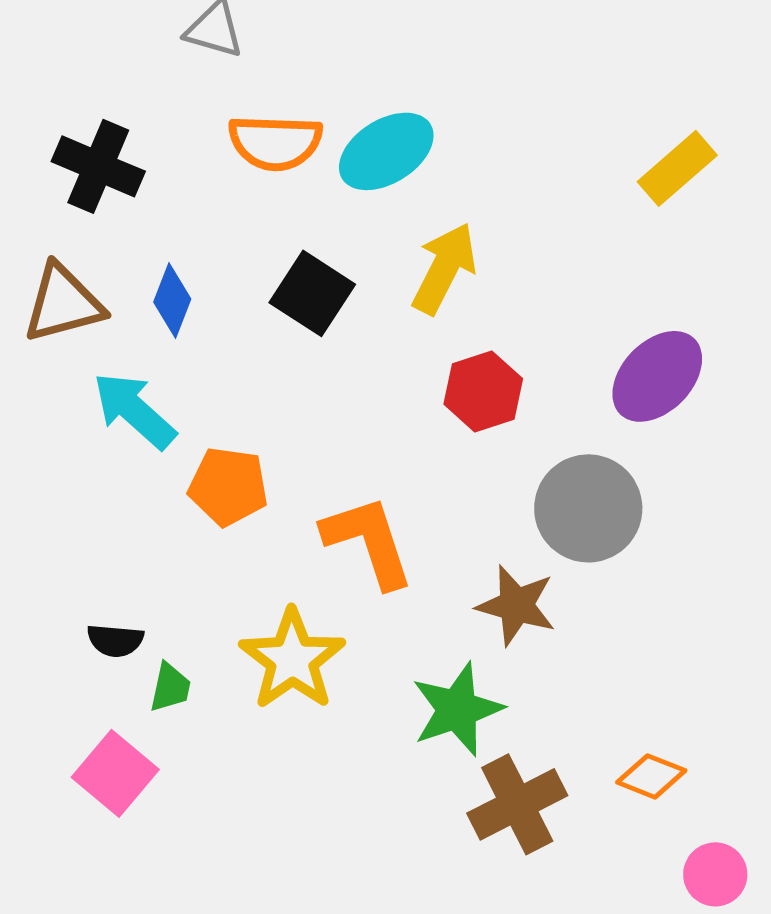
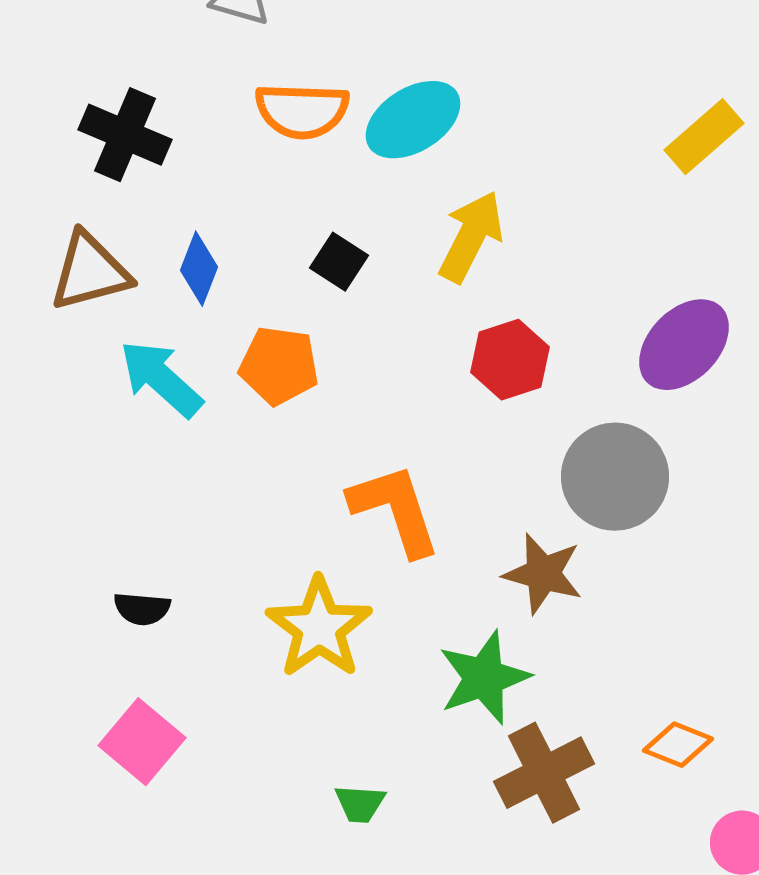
black square: (312, 293) -> (339, 262), size x0.7
orange pentagon: (228, 486) -> (279, 366), moved
green trapezoid: (170, 687) -> (360, 804), moved, turned 82

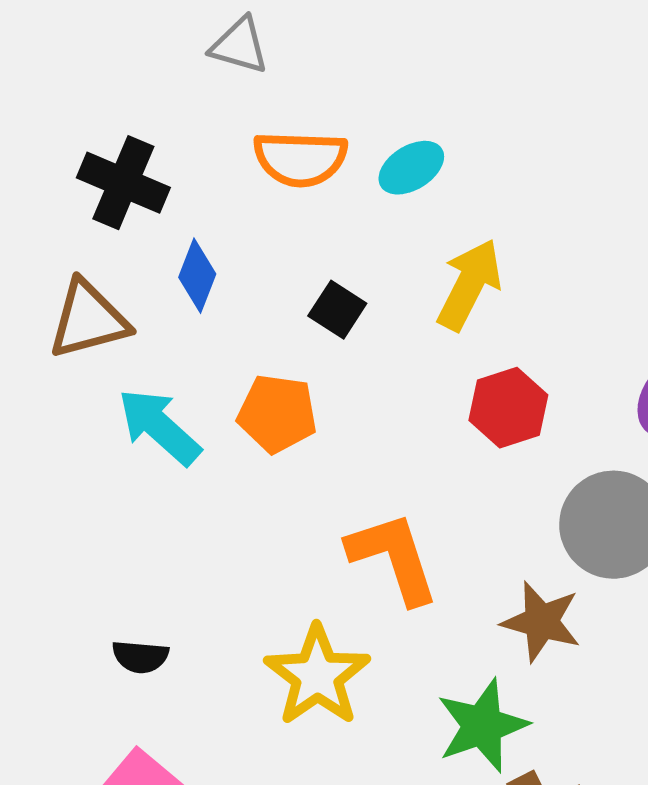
cyan ellipse: (413, 120) -> (411, 168), size x0.7
blue diamond: (199, 269) -> (197, 276), moved

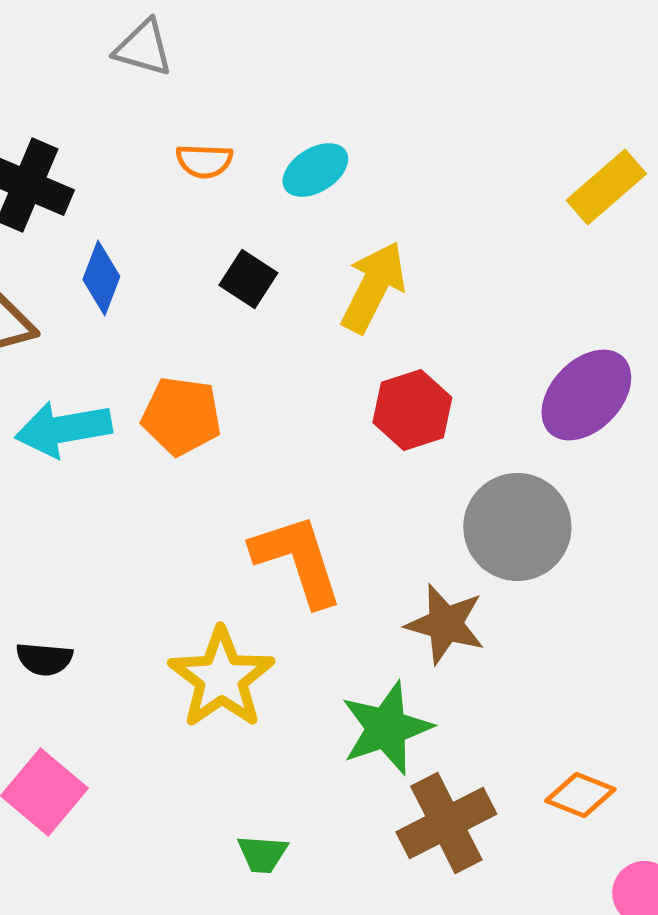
orange semicircle: (300, 159) -> (204, 161), size x0.6
black square: (337, 310) -> (248, 279), moved
cyan arrow: (159, 427) -> (63, 429), turned -52

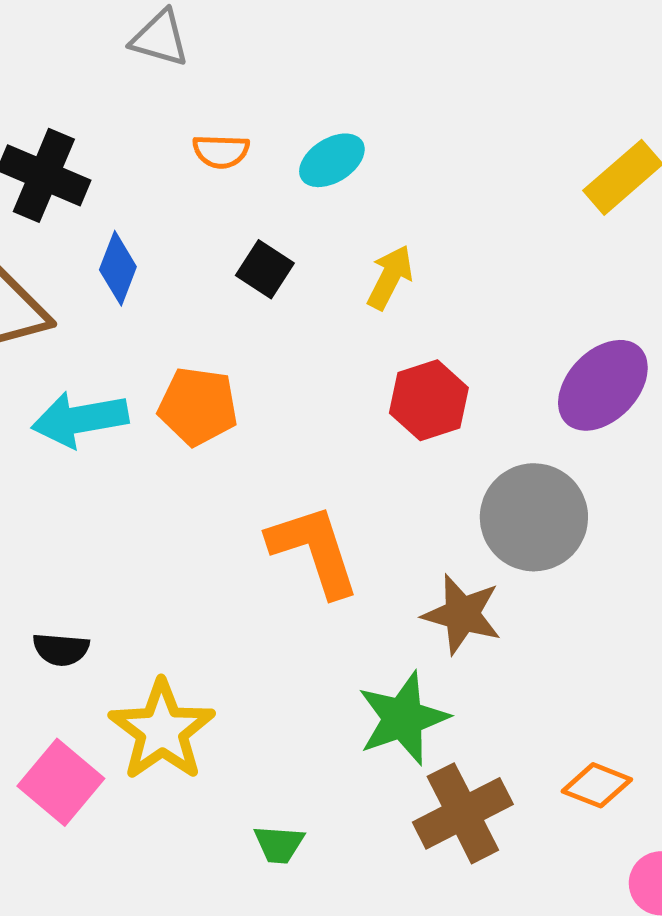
yellow arrow: (373, 287) -> (390, 277), size x0.7
yellow star: (221, 678) -> (162, 730), moved

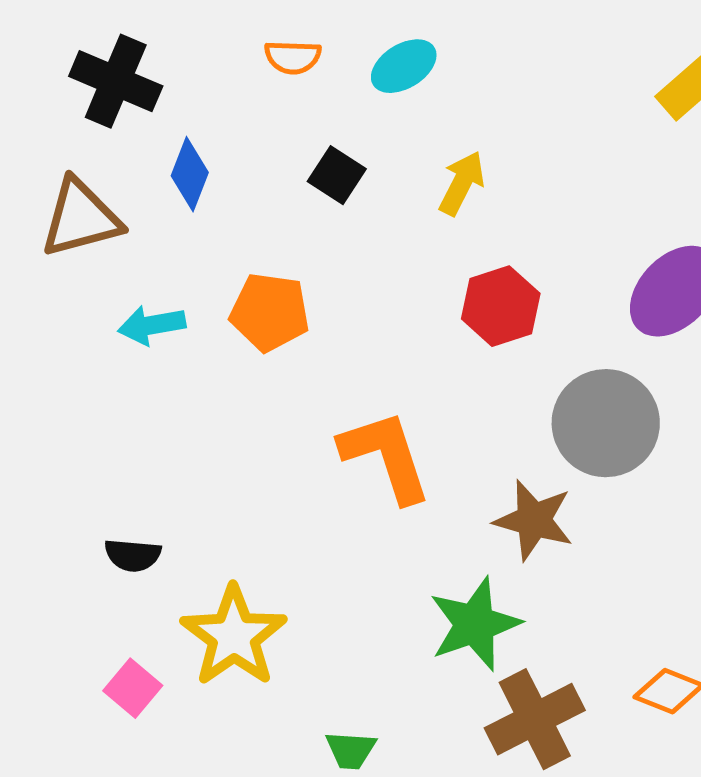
cyan arrow: (80, 419) -> (152, 325), size x0.7
pink square: (61, 782) -> (133, 688), size x0.7

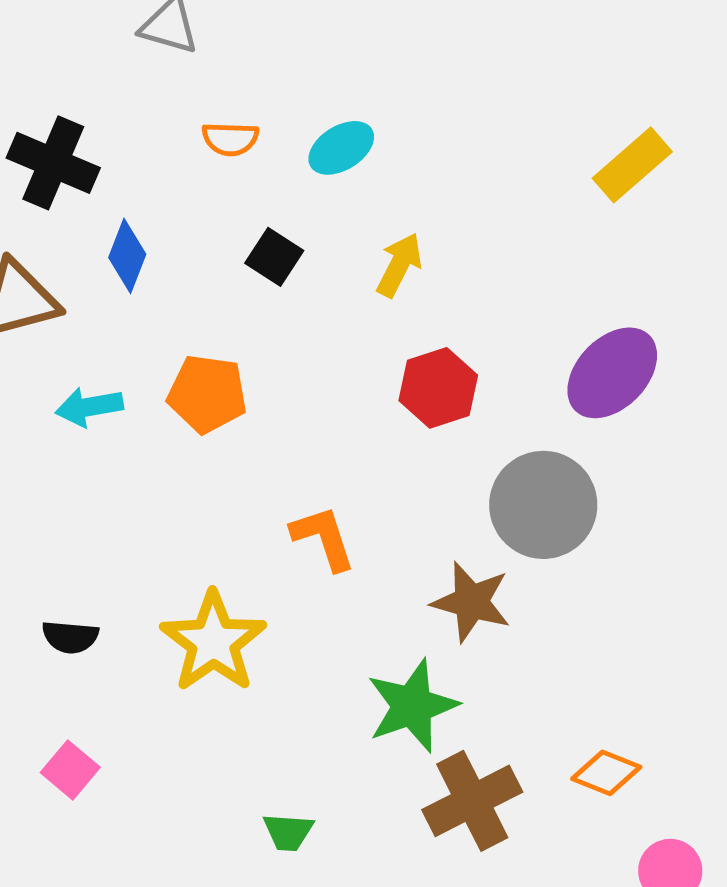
orange L-shape: (386, 456) -> (323, 538), size x0.7
yellow star: (234, 636) -> (213, 642), moved

